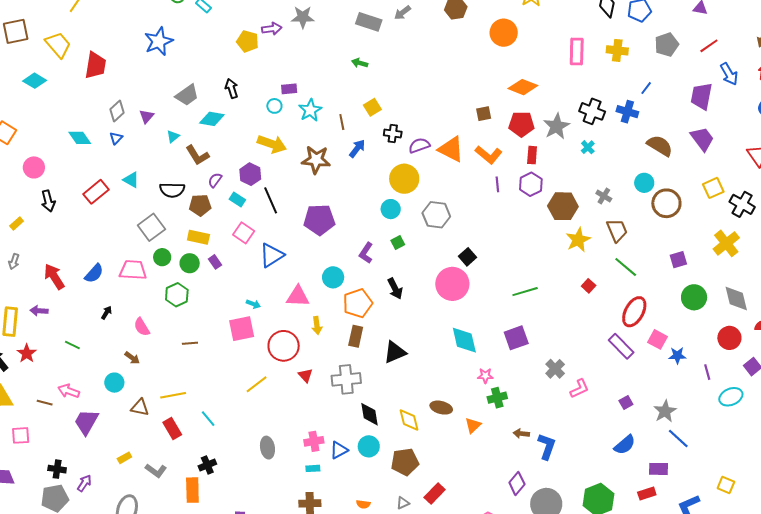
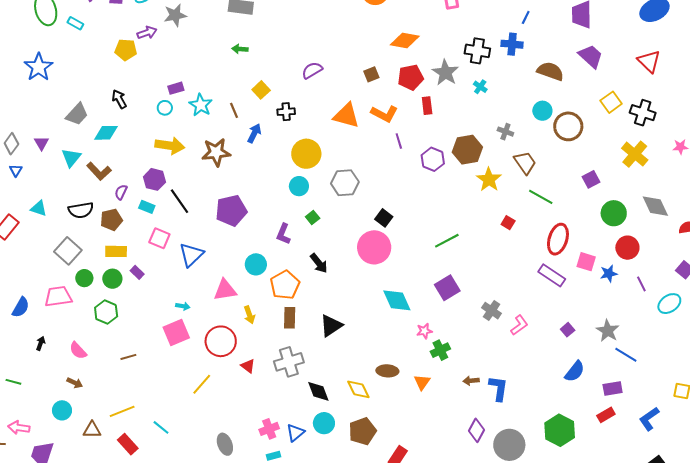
cyan triangle: (173, 136) -> (71, 158), size x1.5
purple semicircle: (419, 146) -> (312, 70), moved
purple hexagon: (531, 184) -> (433, 159), moved
red circle: (729, 338) -> (627, 248), moved

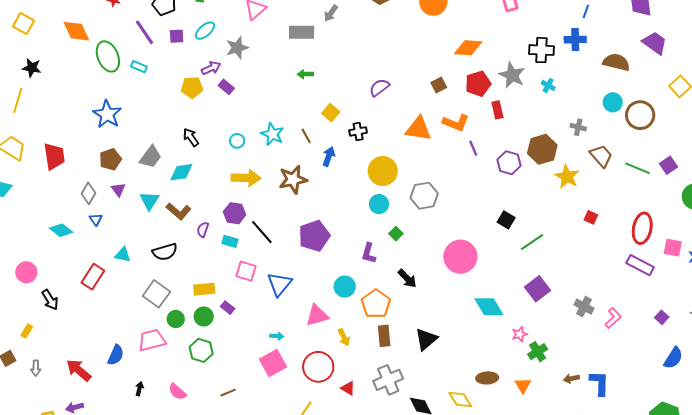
purple rectangle: (176, 88) -> (226, 87), moved, turned 63
green line: (541, 197) -> (638, 168), moved
black square: (384, 218) -> (506, 220), moved
brown pentagon: (111, 220) -> (110, 159), moved

